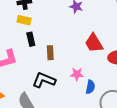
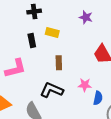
yellow rectangle: (24, 20) -> (52, 32), moved
black rectangle: (31, 39) -> (32, 40), moved

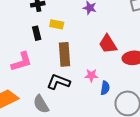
brown rectangle: (59, 63) -> (65, 54), size x1.6

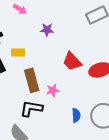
pink star: (91, 75) -> (53, 90), moved
blue semicircle: (105, 88) -> (76, 115), moved

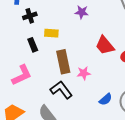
black L-shape: (31, 109) -> (61, 90), turned 40
blue semicircle: (76, 115) -> (106, 99), turned 48

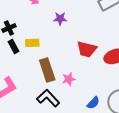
black rectangle: (33, 45) -> (14, 47), moved
red trapezoid: (105, 45) -> (87, 49), turned -30

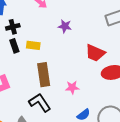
red trapezoid: (87, 49) -> (95, 53), moved
pink star: (69, 79) -> (72, 87), moved

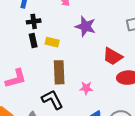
purple star: (65, 26) -> (85, 26), size x1.5

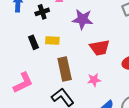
black cross: (34, 21) -> (42, 12), moved
red trapezoid: (113, 56) -> (100, 48), moved, turned -30

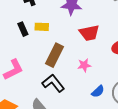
brown rectangle: (65, 69) -> (55, 55), turned 40

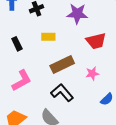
black rectangle: (23, 29) -> (17, 44), moved
brown rectangle: (55, 55) -> (62, 64), turned 40

